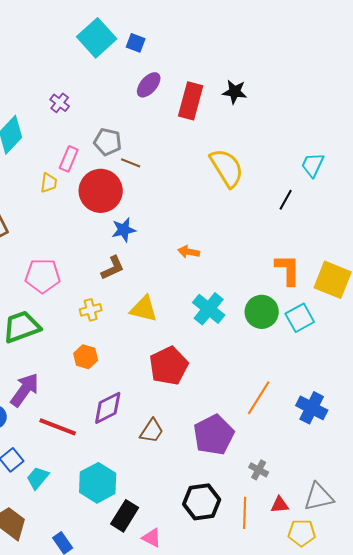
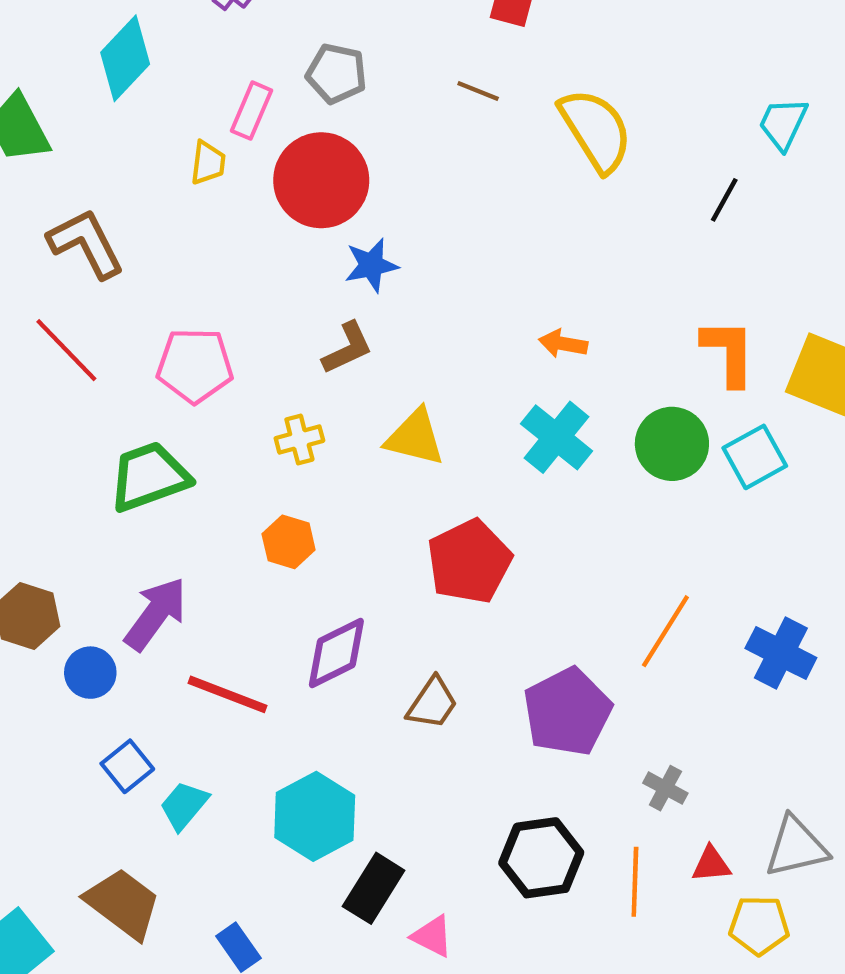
brown line: (131, 163) -> (478, 91), moved
orange arrow: (189, 252) -> (563, 344), moved

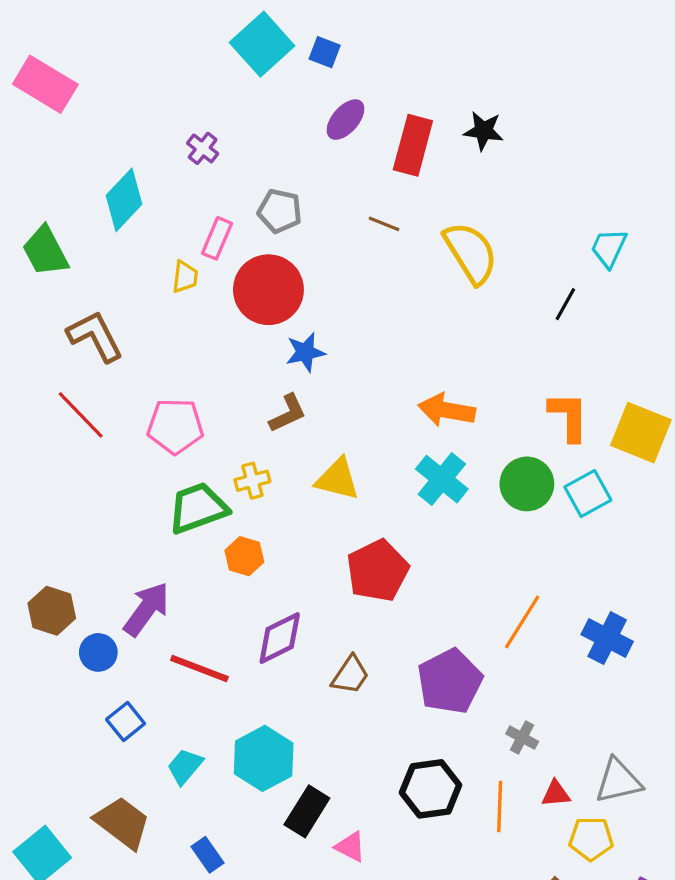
orange arrow: (563, 344) -> (447, 410), size x1.6
green trapezoid: (149, 477) -> (198, 508), moved
cyan trapezoid: (184, 805) -> (185, 766), moved

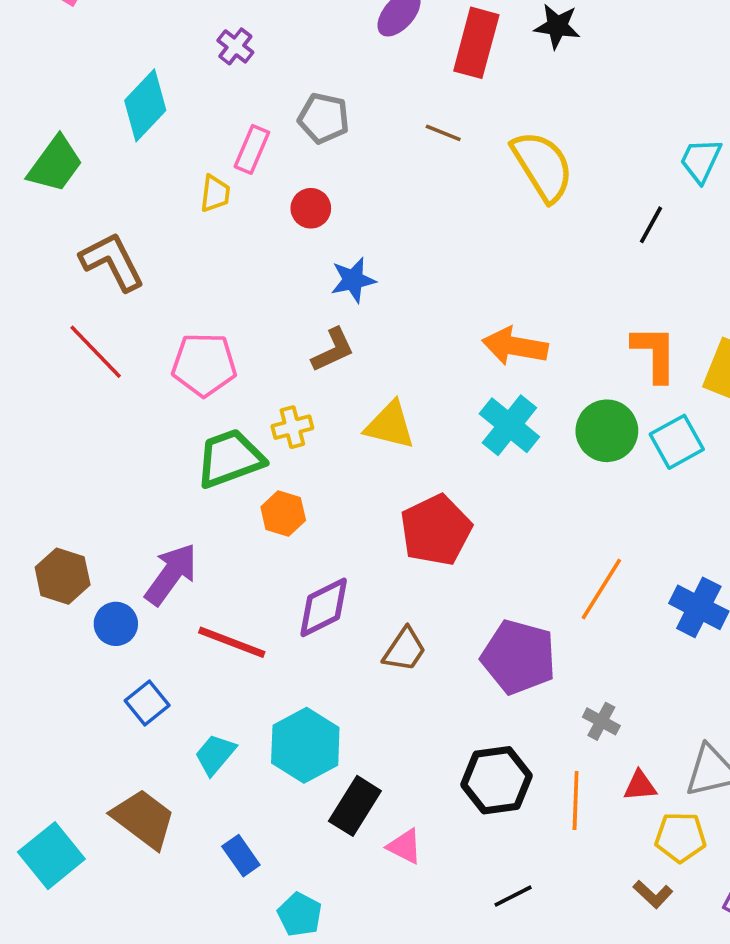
green trapezoid: (45, 251) -> (55, 164), turned -116
red circle: (268, 290) -> (311, 208), size x0.5
purple pentagon: (450, 681) -> (519, 657), turned -30

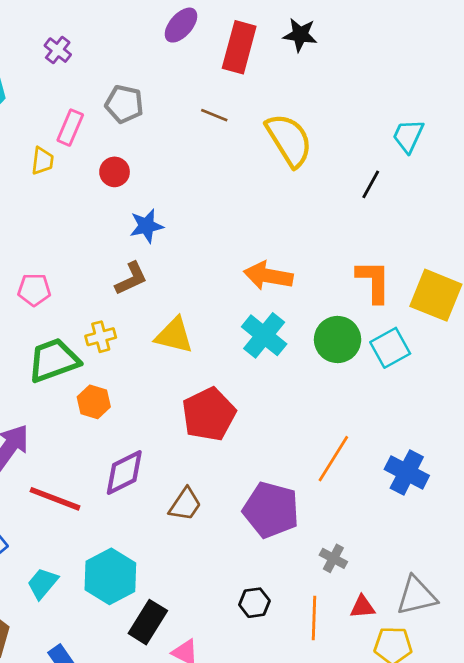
pink pentagon: (204, 365) -> (34, 290), size x0.7
black hexagon: (497, 780) -> (254, 603), size x0.6

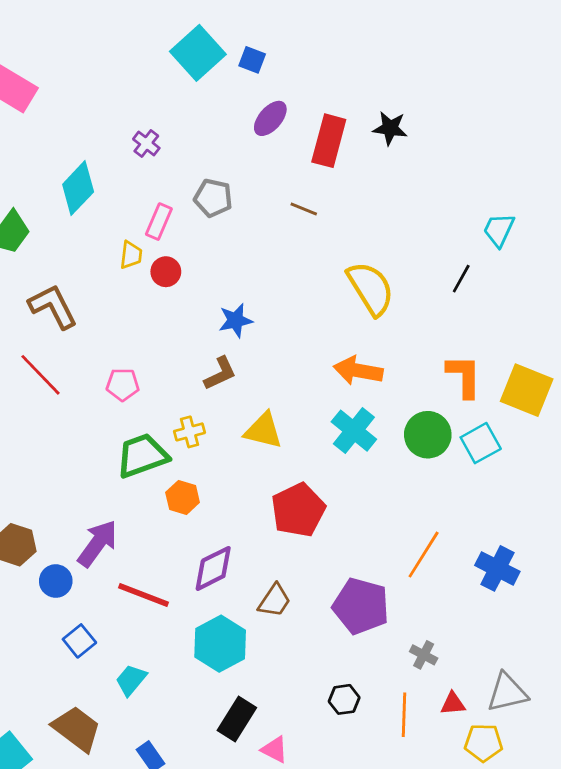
yellow semicircle: (289, 140) -> (371, 288), moved
red circle: (115, 172) -> (166, 272), moved
cyan hexagon: (110, 576) -> (220, 644), moved

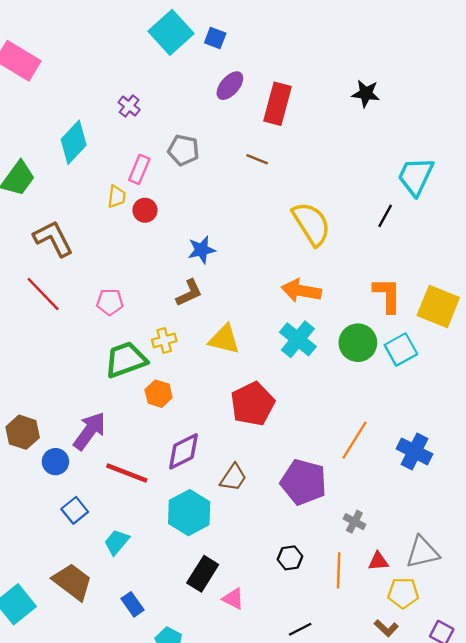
black star: (390, 128) -> (366, 94), moved
cyan trapezoid: (499, 230) -> (416, 176), size x1.4

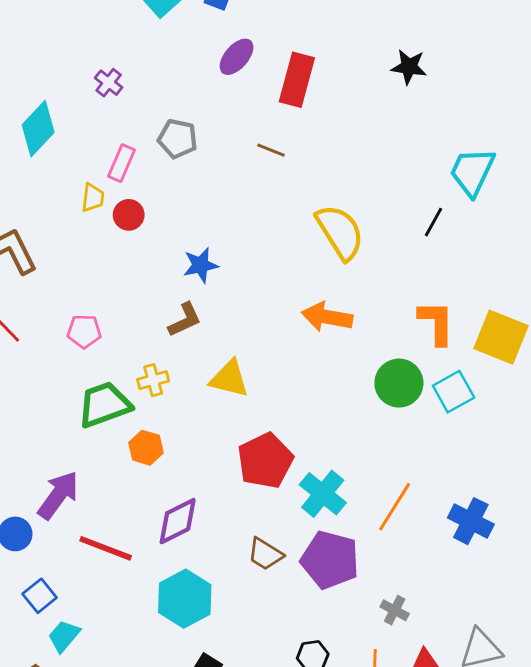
cyan cross: (298, 339) -> (323, 494), moved
brown trapezoid: (233, 477) -> (265, 554), moved, turned 88
cyan trapezoid: (117, 542) -> (64, 636), moved

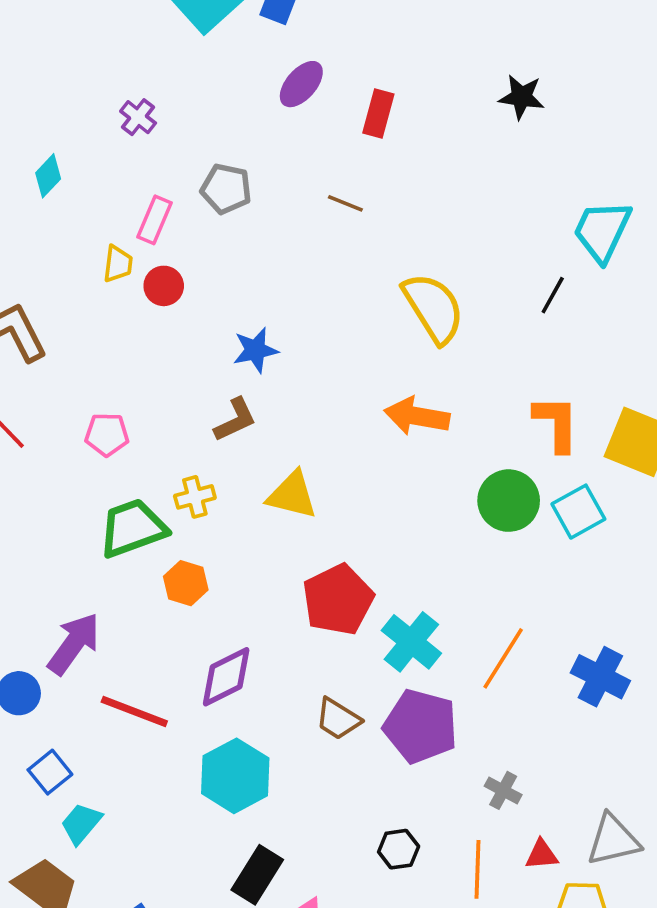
red rectangle: (297, 80) -> (378, 113), size x0.7
cyan diamond: (38, 129) -> (48, 176), size x0.6

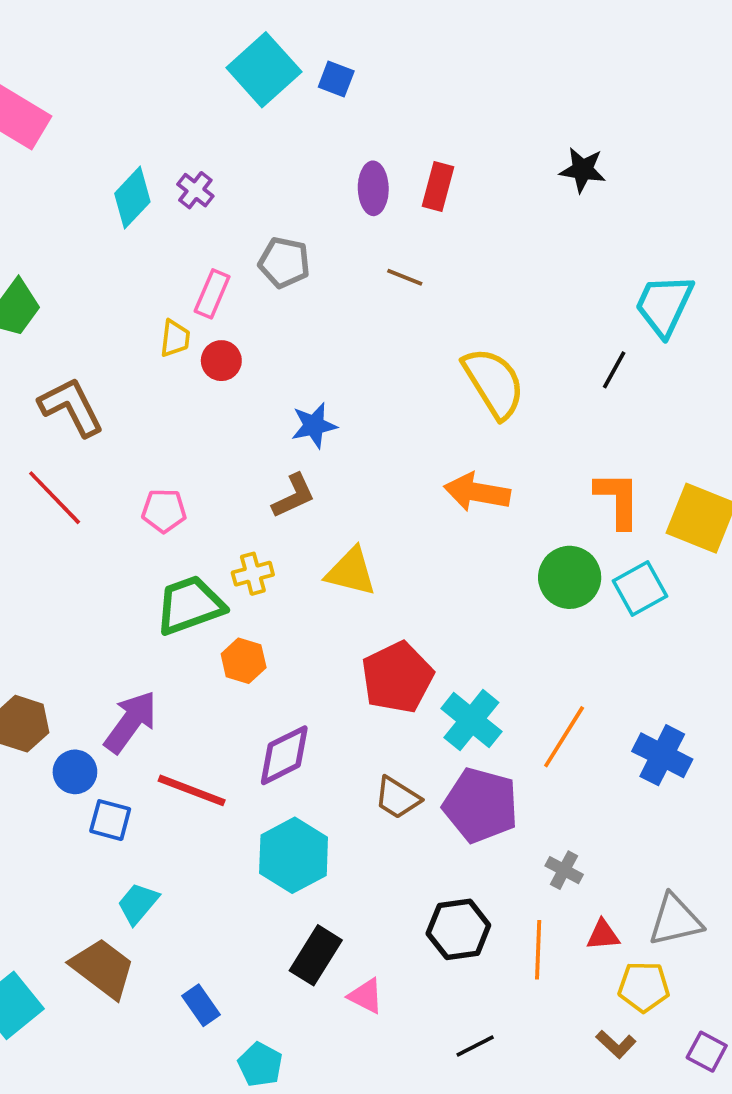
purple ellipse: (301, 84) -> (373, 188), moved, turned -42
cyan diamond: (48, 176) -> (132, 198), moved, size x1.4
blue square: (50, 772) -> (110, 820), moved, turned -36
black hexagon: (399, 849) -> (458, 929), size x1.5

